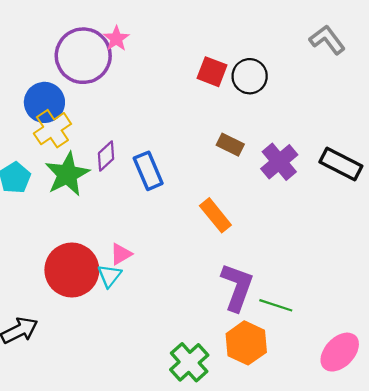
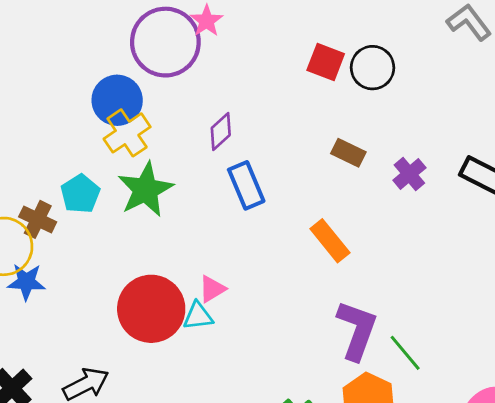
purple diamond: (106, 156) -> (221, 131), moved
purple cross: (279, 162) -> (409, 174), size x0.7
cyan triangle: (109, 276) -> (198, 316), turned 45
green line: (276, 305) -> (405, 353), turned 32

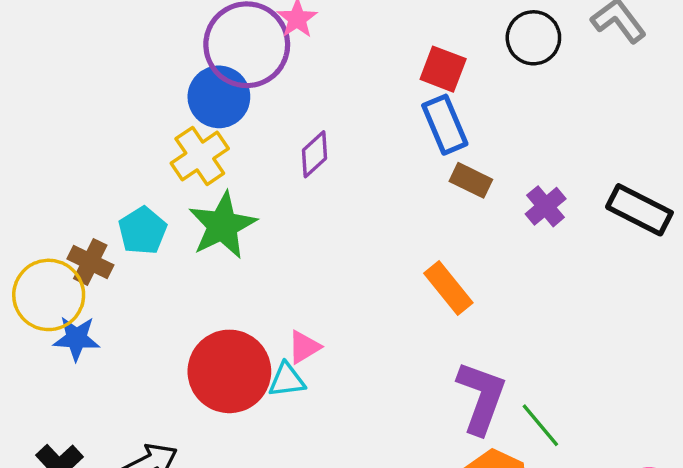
black circle: (373, 68) -> (533, 38), moved
blue circle: (117, 100) -> (219, 97), moved
blue rectangle: (246, 185) -> (445, 125), moved

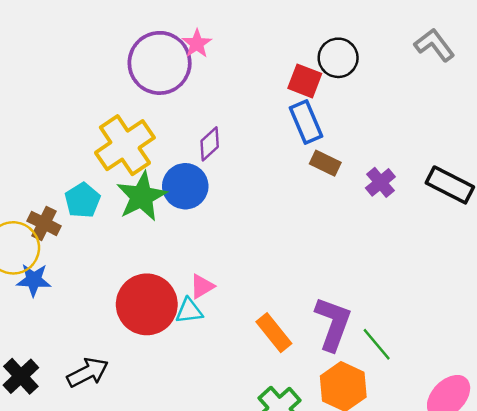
black circle: (533, 38) -> (338, 58), moved
blue circle: (219, 97) -> (185, 186), moved
yellow cross: (200, 156) -> (125, 145), size x1.4
orange rectangle: (448, 288) -> (274, 333), moved

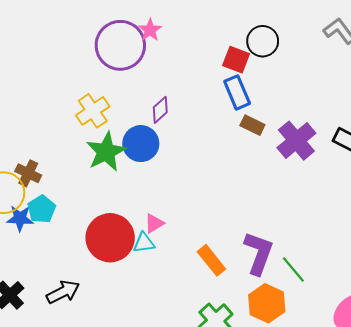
yellow cross: (125, 145) -> (93, 111), size x0.7
purple cross: (380, 182) -> (296, 141), size x1.6
cyan pentagon: (83, 200) -> (42, 209), moved

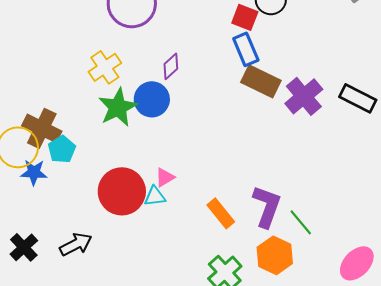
brown rectangle: (252, 125) -> (261, 81), size x1.6
brown cross: (28, 173) -> (42, 128), size x1.5
cyan pentagon: (42, 209) -> (62, 149), moved

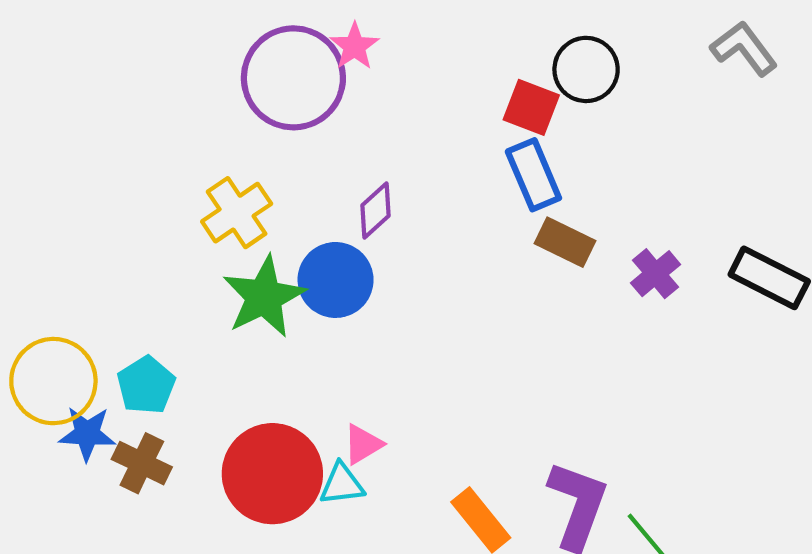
brown rectangle: (261, 81) -> (565, 242), size x0.7
purple cross: (304, 96) -> (656, 274), size x0.6
brown cross: (42, 128) -> (142, 463), moved, size x0.7

